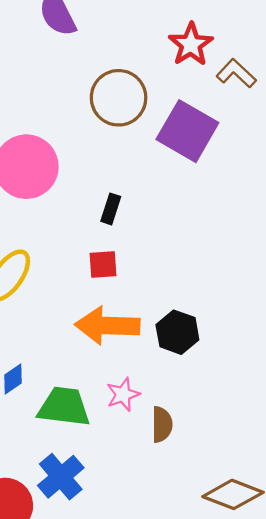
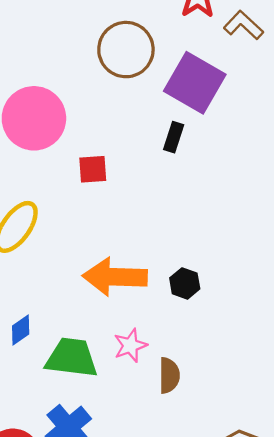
black rectangle: (111, 209) -> (174, 137), moved
red square: (103, 264) -> (93, 169), moved
black hexagon: (177, 332) -> (185, 283), size x0.7

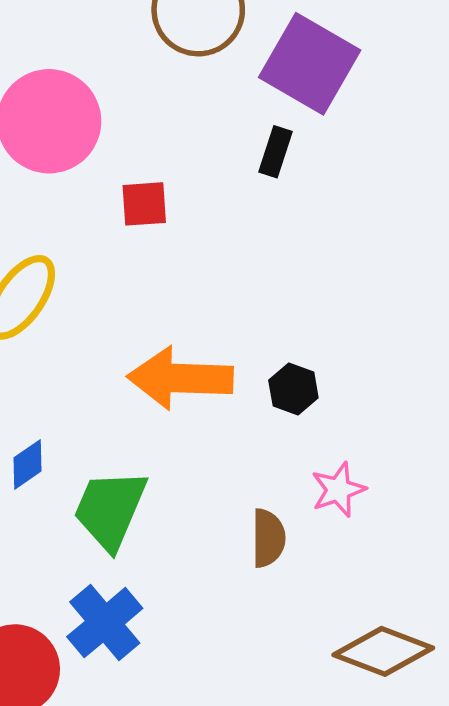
pink star: (130, 345) -> (338, 490), moved
green trapezoid: (72, 358) -> (110, 509), turned -74

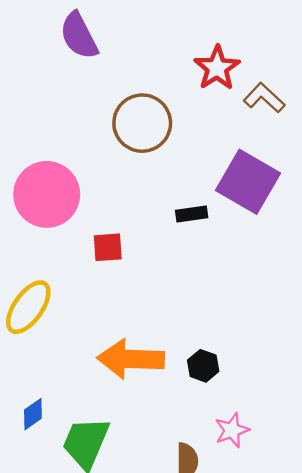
purple square: (310, 64) -> (248, 182), moved
black rectangle: (275, 152) -> (192, 214), turned 64

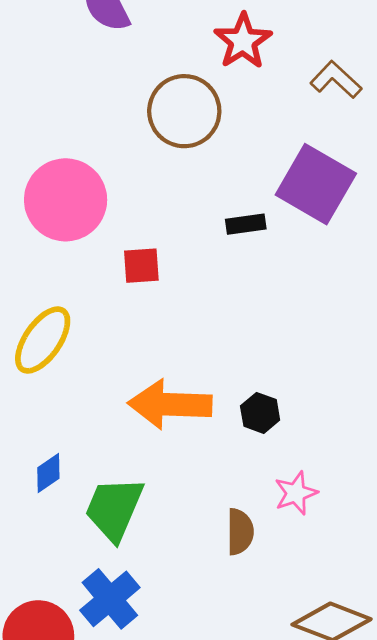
red star: (217, 68) -> (243, 41), moved

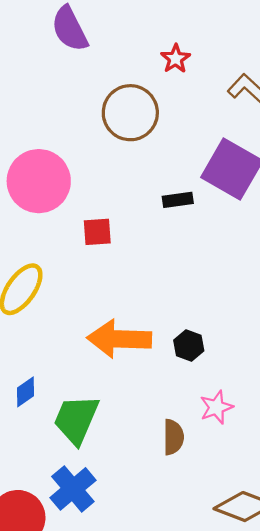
red star: (243, 41) -> (176, 59), size x0.7

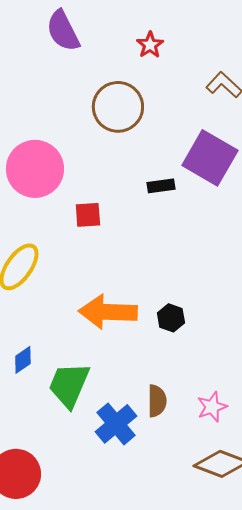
red star: (176, 59) -> (150, 45), moved
pink star: (216, 407) -> (212, 407), moved
blue cross: (73, 489) -> (116, 424), moved

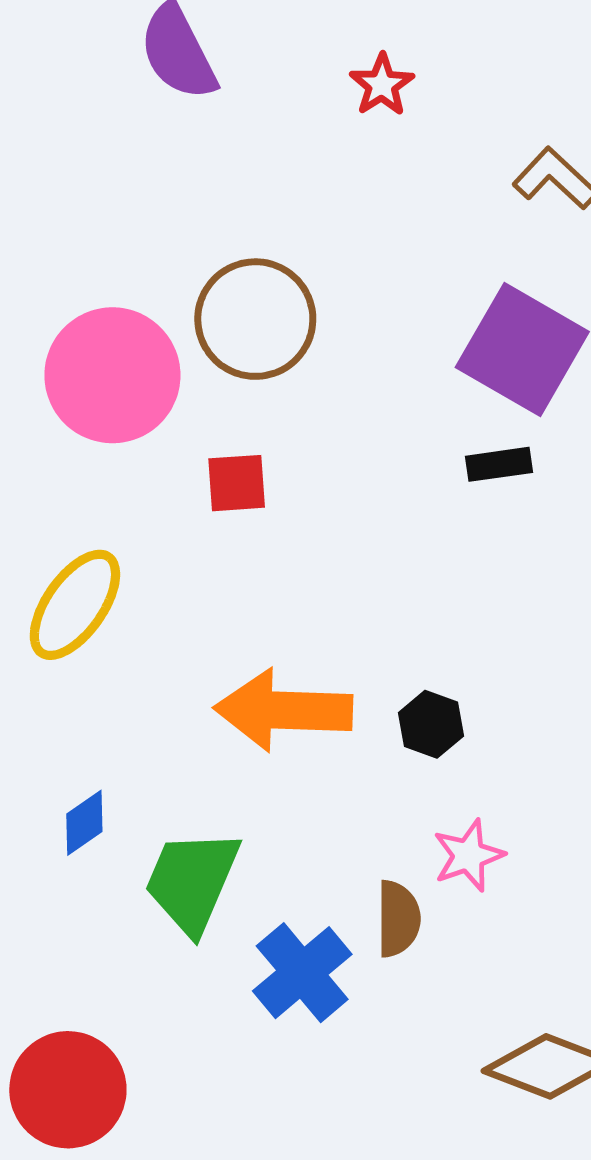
brown circle: (118, 107) -> (255, 319), moved
black rectangle: (161, 186) -> (499, 464), moved
pink star: (212, 407) -> (468, 855), moved

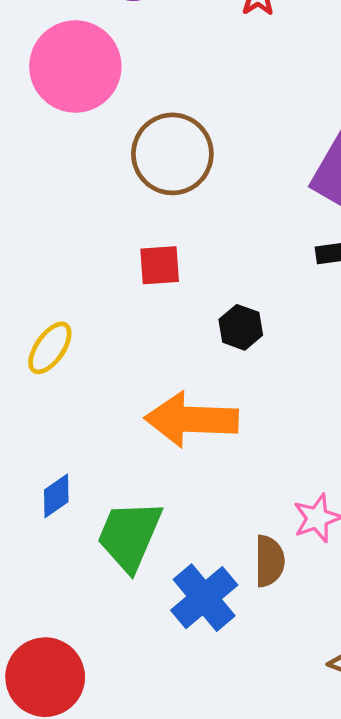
pink circle: (112, 375) -> (75, 66), moved
yellow ellipse: (75, 605) -> (50, 348), size x0.7
black hexagon: (431, 724) -> (241, 327), moved

